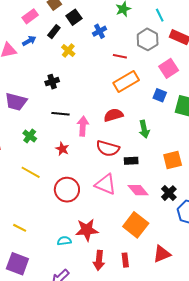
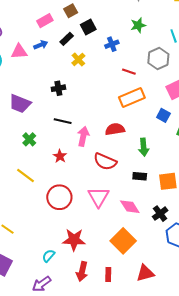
black rectangle: (131, 161) -> (140, 176), moved
pink triangle: (106, 184) -> (98, 197), turned 30
cyan semicircle: (64, 241) -> (49, 256), moved, turned -48

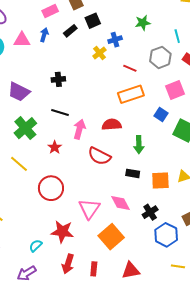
blue arrow: (41, 45) -> (44, 35), turned -56
yellow cross: (78, 59) -> (99, 53), moved
green cross: (29, 139) -> (25, 128), size x1.6
pink triangle: (98, 197) -> (89, 209), moved

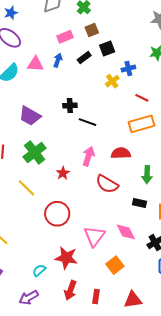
black line: (60, 112) -> (87, 122), moved
orange square: (111, 237) -> (115, 265), size x0.7

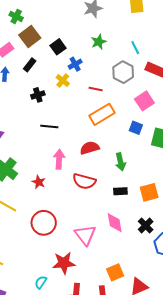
brown square: (92, 30) -> (30, 36), size x1.5
black square: (107, 49) -> (58, 47), moved
black cross: (70, 105) -> (38, 95), moved
pink diamond: (126, 232) -> (115, 223), turned 30
orange square: (115, 265) -> (115, 272), moved, turned 30

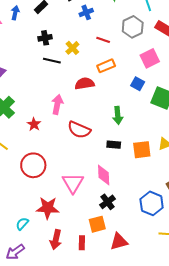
yellow cross: (63, 80) -> (72, 48), moved
orange rectangle: (102, 114) -> (106, 66), size x0.7
black line: (49, 126) -> (52, 61), moved
red semicircle: (90, 148) -> (85, 84), moved
black cross: (146, 226) -> (108, 202), moved

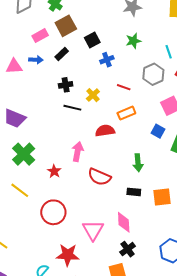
blue arrow: (15, 13) -> (36, 60), turned 80

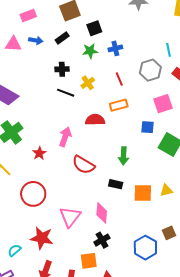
pink rectangle: (40, 36) -> (28, 15), moved
green star: (133, 41) -> (90, 51), moved
blue cross: (107, 60) -> (115, 48), moved
red line: (124, 87) -> (119, 79), turned 40
blue square: (158, 131) -> (148, 127), turned -32

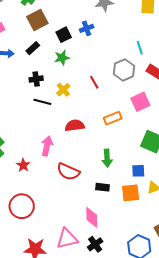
blue cross: (115, 48) -> (87, 28), moved
orange rectangle: (119, 105) -> (113, 118), moved
blue square: (148, 127) -> (138, 171), moved
pink triangle: (70, 217) -> (67, 239), moved, turned 45

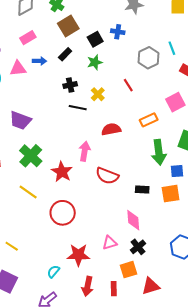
blue cross: (87, 28) -> (118, 32), turned 32
gray hexagon: (124, 70) -> (148, 58), moved
green arrow: (107, 158) -> (159, 152), moved, size x1.4
red star: (23, 165) -> (62, 172), size x1.5
pink triangle: (67, 239) -> (110, 243), size x0.7

